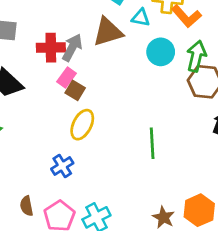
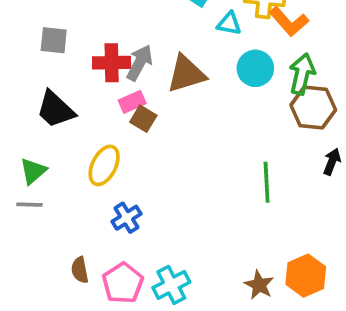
brown triangle: (108, 32) -> (186, 74), moved
pink rectangle: (67, 78) -> (132, 102), turned 30
yellow ellipse: (82, 125) -> (104, 165), moved
green line: (152, 143) -> (267, 182), moved

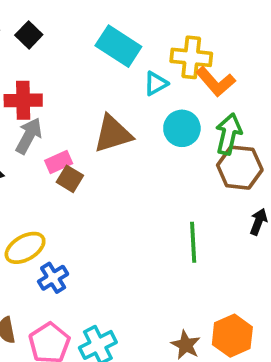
cyan triangle: (229, 24) -> (156, 84), turned -40
red cross: (112, 63) -> (23, 100), moved
gray arrow: (140, 63) -> (29, 136), moved
yellow ellipse: (104, 165) -> (25, 248), moved, turned 33

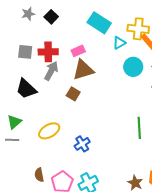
brown triangle: (113, 134) -> (83, 70), moved
pink rectangle: (59, 162) -> (78, 51), moved
blue cross: (53, 278) -> (82, 144), moved

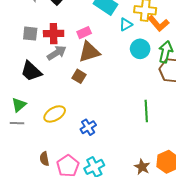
gray arrow: (51, 71) -> (57, 53), turned 30

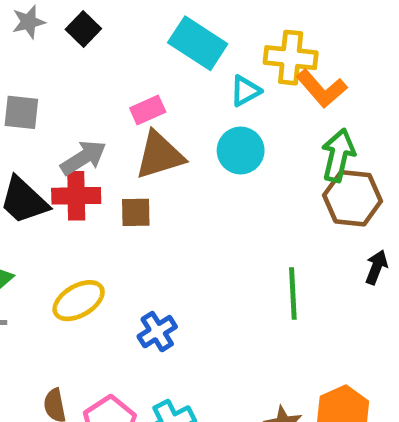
red cross: (54, 34) -> (76, 196), moved
cyan circle: (140, 49) -> (241, 151), moved
brown square: (79, 76) -> (136, 212), turned -32

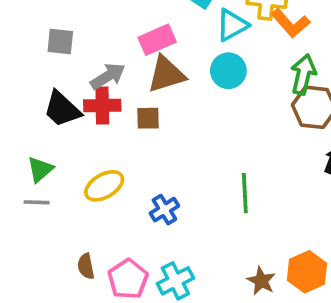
cyan triangle: (245, 91) -> (232, 25), size x1.4
pink rectangle: (148, 110) -> (157, 40), size x1.4
green line: (293, 293) -> (245, 193), moved

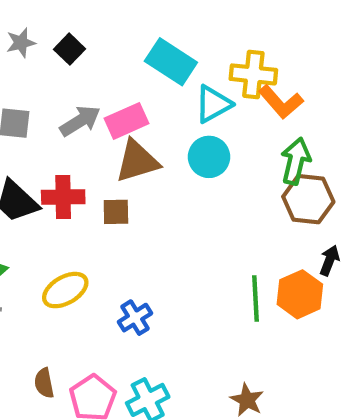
gray arrow: (108, 76) -> (80, 121), moved
green line: (245, 193) -> (255, 299), moved
orange hexagon: (307, 272) -> (300, 294), moved

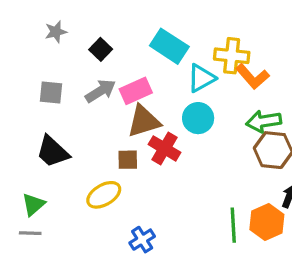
black square: (69, 49) -> (101, 49), moved
green arrow: (296, 161) -> (264, 121), turned -112
red cross: (63, 197) -> (165, 148), moved, turned 32
yellow ellipse: (65, 290) -> (104, 195), moved

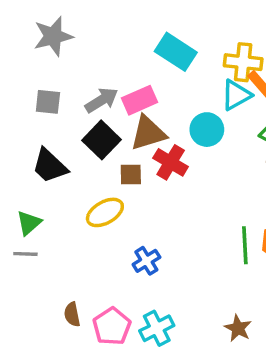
gray star: (56, 32) -> (53, 36), size x1.6
black square: (101, 49) -> (101, 140), moved, size x1.5
cyan triangle: (201, 78) -> (236, 95), moved

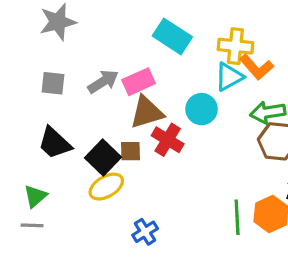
black square: (101, 140) -> (103, 158), moved

